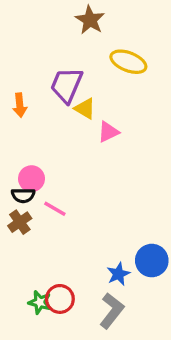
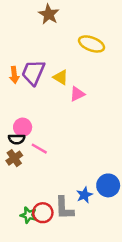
brown star: (90, 20) -> (49, 14), moved
purple trapezoid: (67, 85) -> (33, 72), moved
gray L-shape: (112, 311) -> (64, 208), moved, turned 140

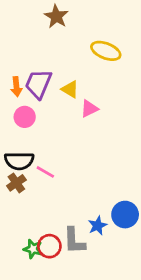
pink circle: (23, 127) -> (25, 117), moved
black semicircle: (17, 139) -> (19, 161), size x1.5

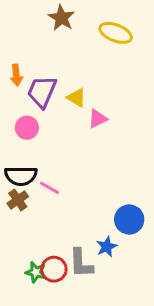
yellow ellipse: (106, 51) -> (116, 33), moved
orange arrow: (16, 87) -> (16, 75), moved
blue circle: (125, 215) -> (129, 220), moved

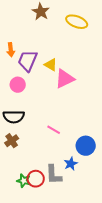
pink triangle: (98, 119) -> (65, 79), size x1.5
pink line: (49, 188) -> (54, 130), moved
brown cross: (18, 200) -> (12, 141), moved

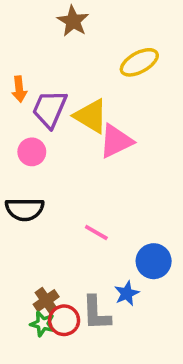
yellow ellipse: (77, 22) -> (139, 62), moved, turned -50
yellow triangle: (51, 65) -> (91, 116), size x1.5
brown cross: (12, 141) -> (46, 301), moved

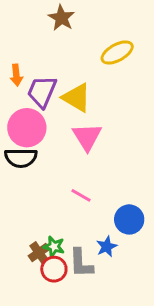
pink triangle: (116, 141) -> (87, 137), moved, turned -36
pink circle: (32, 152) -> (27, 128), size x1.6
black semicircle: (25, 209) -> (21, 158), moved
green star: (43, 324) -> (54, 247), moved

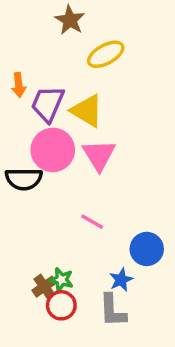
yellow ellipse: (117, 52) -> (106, 54), moved
pink circle: (27, 128) -> (53, 150), moved
gray L-shape: (81, 263) -> (113, 310), moved

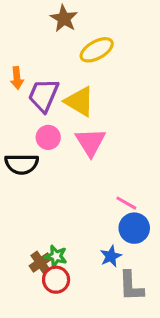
pink circle: (53, 150) -> (48, 137), size x0.6
pink line: (92, 222) -> (126, 203), moved
gray L-shape: (113, 310) -> (131, 286), moved

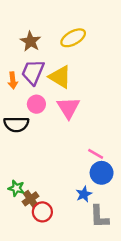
brown star: (64, 19) -> (31, 41), moved
orange arrow: (17, 78) -> (13, 80), moved
green star: (56, 256) -> (16, 188), moved

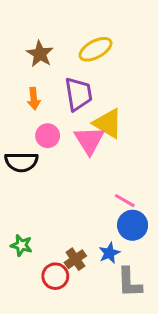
purple trapezoid: (33, 72) -> (78, 94), moved, turned 148
yellow triangle: (60, 77) -> (108, 123), moved
orange arrow: (13, 80) -> (34, 99), moved
brown cross: (31, 199) -> (75, 259), moved

